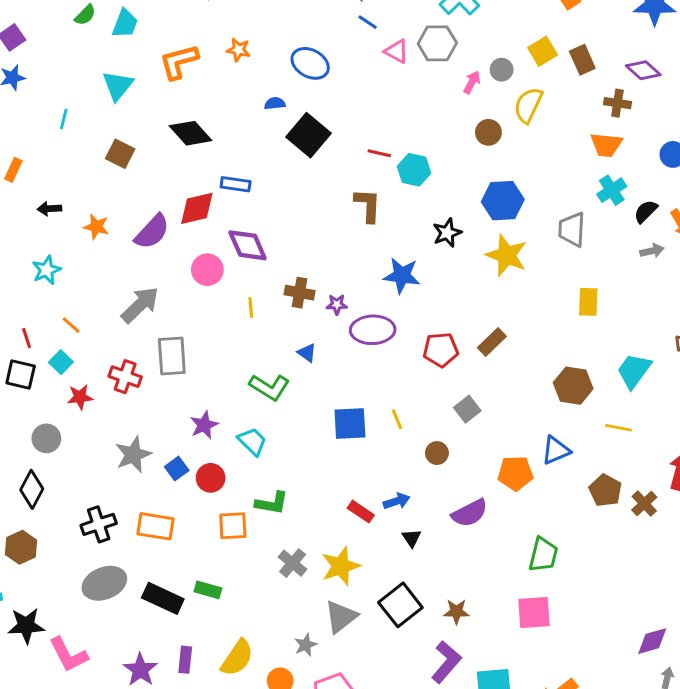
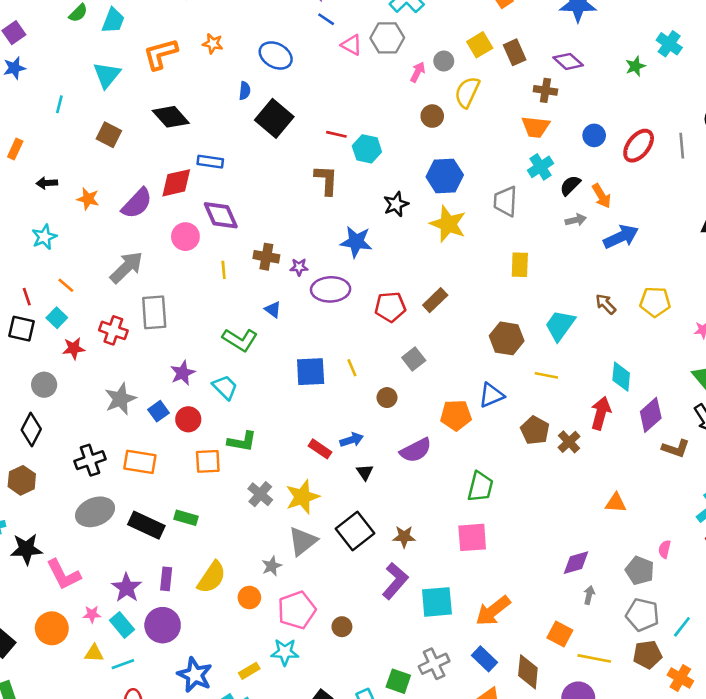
blue semicircle: (275, 103) -> (245, 91), turned 102

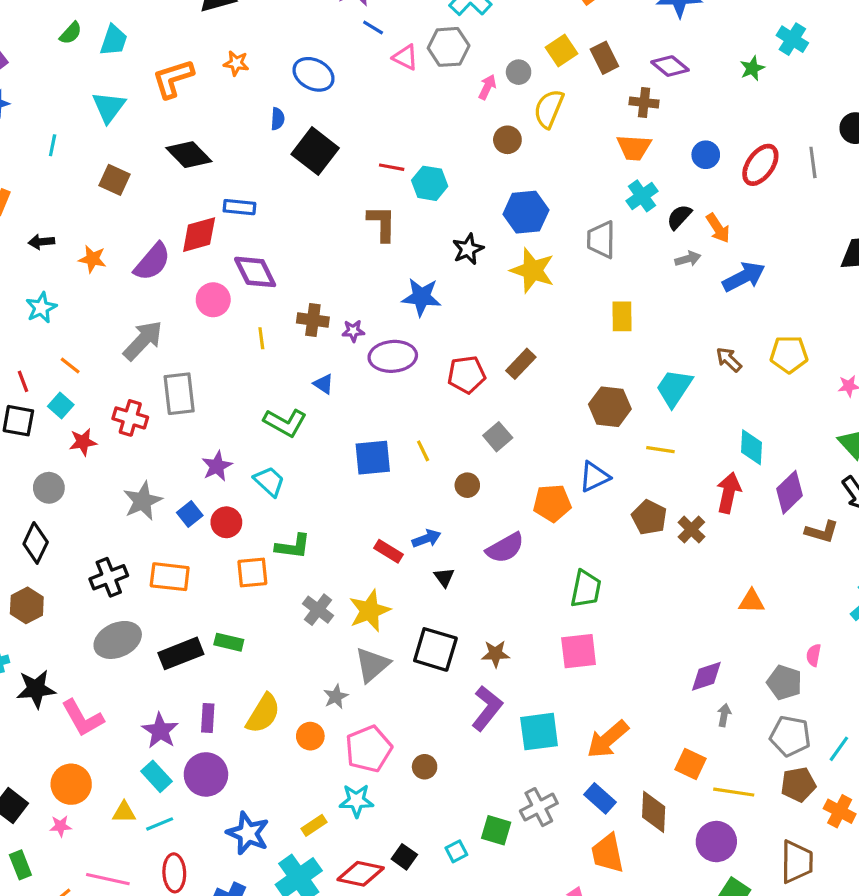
black rectangle: (146, 525) -> (181, 653), turned -44
black square: (355, 531) -> (435, 649), turned -33
pink star: (92, 614) -> (61, 826), moved

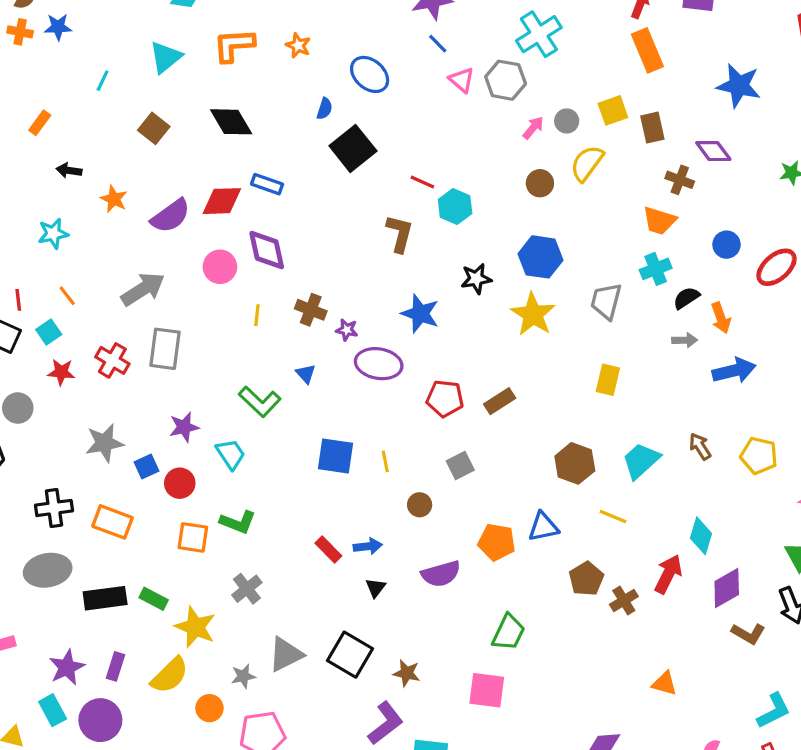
yellow star: (370, 611) -> (195, 627), moved, turned 30

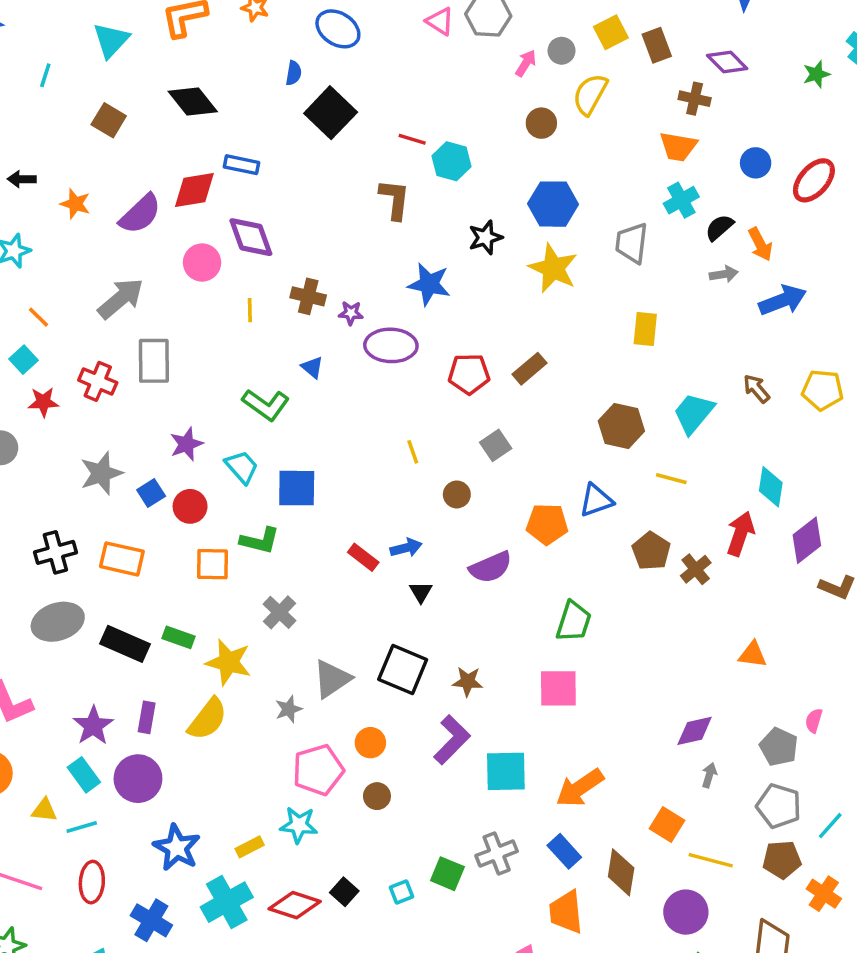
blue square: (336, 456) -> (297, 488), moved
black rectangle: (105, 598) -> (125, 644), turned 39
orange circle: (209, 708) -> (370, 743), moved

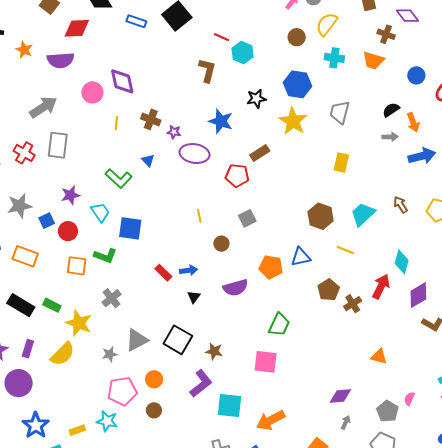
blue rectangle: (242, 165) -> (136, 21), moved
red diamond: (194, 190) -> (77, 28), moved
cyan cross: (681, 200) -> (334, 58), moved, turned 30
purple semicircle: (140, 214) -> (61, 60), turned 32
brown rectangle: (529, 369) -> (260, 153), moved

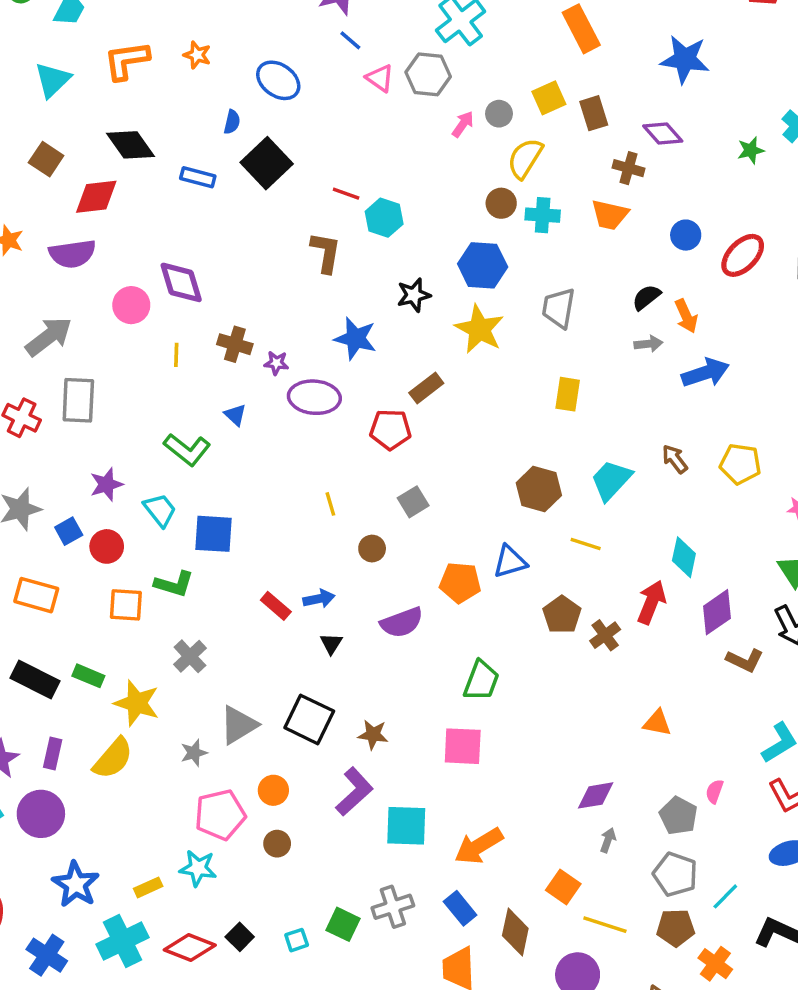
brown circle: (297, 37) -> (501, 203), moved

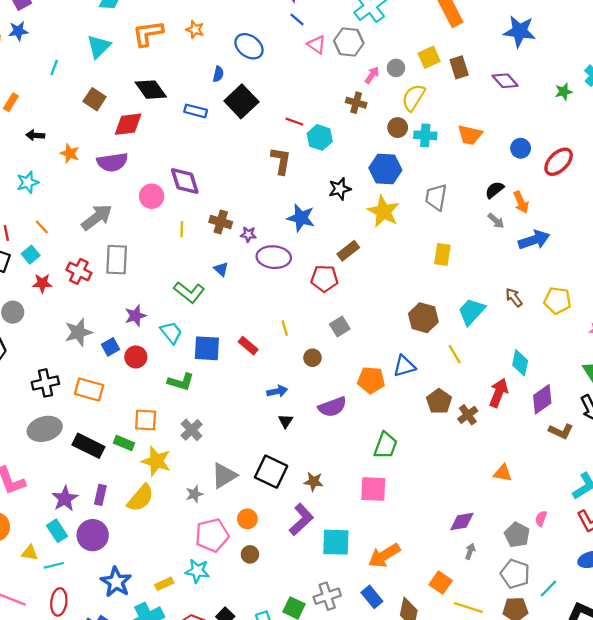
brown cross: (629, 168) -> (356, 103), moved
gray arrow: (648, 344) -> (496, 221), turned 48
yellow line: (586, 544) -> (455, 354), turned 42
orange square: (126, 605) -> (146, 420), moved
red rectangle: (276, 606) -> (248, 346), moved

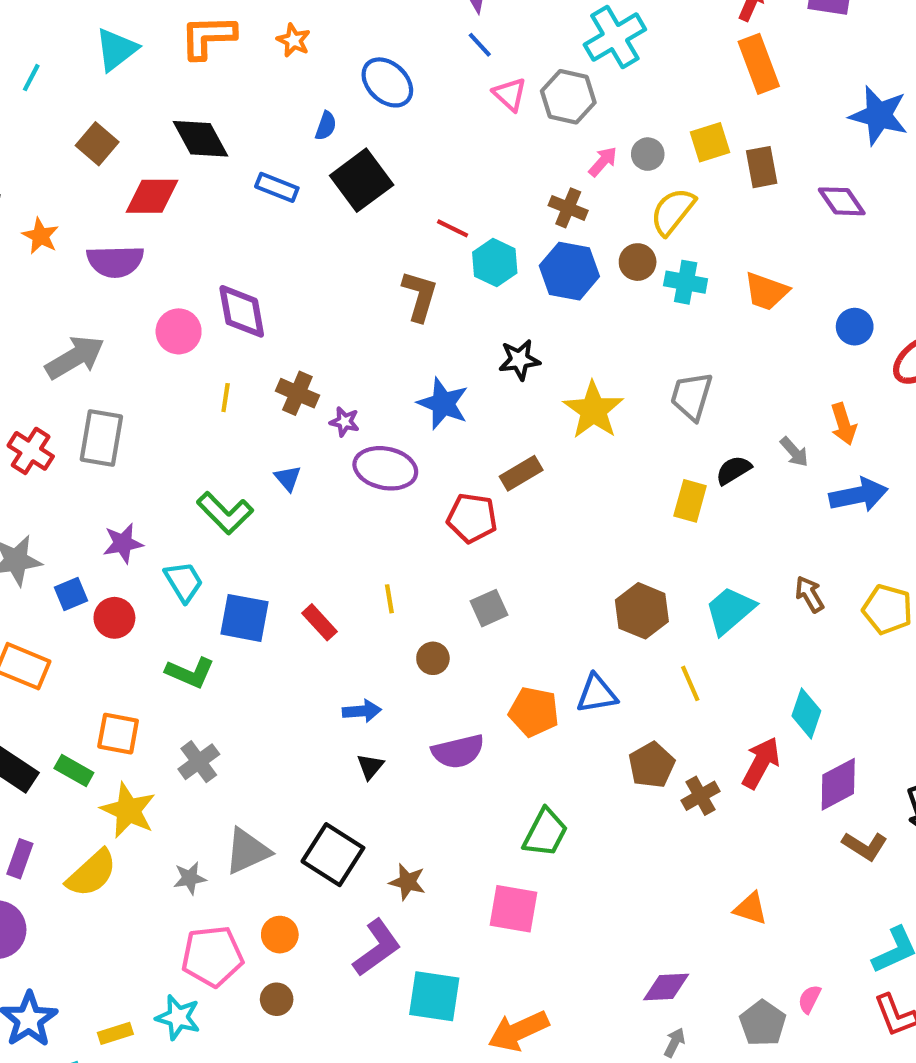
blue hexagon: (385, 169) -> (569, 271), moved
black semicircle: (495, 190) -> (733, 470), moved

